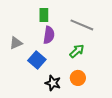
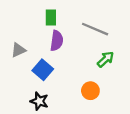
green arrow: (77, 51) -> (106, 59), moved
black star: (53, 83) -> (39, 101), moved

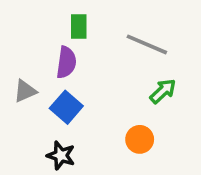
purple semicircle: (57, 41) -> (66, 62), moved
gray triangle: (18, 50) -> (25, 91), moved

